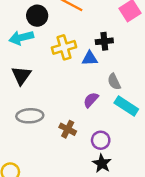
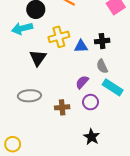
black cross: (104, 41) -> (102, 41), moved
black triangle: (21, 75) -> (38, 58), moved
brown cross: (68, 129) -> (62, 107), turned -32
purple circle: (101, 140) -> (91, 102), moved

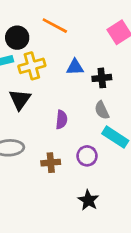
yellow cross: (59, 37) -> (32, 66), moved
blue triangle: (81, 46) -> (75, 67), moved
purple semicircle: (82, 82) -> (61, 120), moved, turned 144

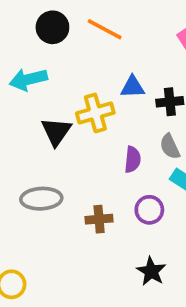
black circle: (17, 38) -> (52, 27), moved
yellow cross: (32, 66) -> (95, 113), moved
purple semicircle: (61, 120) -> (133, 160), moved

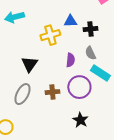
black triangle: (56, 132) -> (29, 64), moved
gray ellipse: (41, 199) -> (22, 94), moved, turned -60
purple circle: (149, 210) -> (79, 87), size x1.5

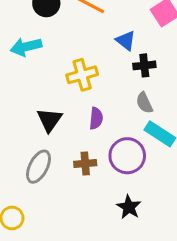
blue triangle: (70, 21) -> (126, 41), moved, turned 40
purple semicircle: (70, 60) -> (96, 118), moved

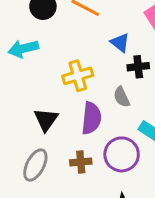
gray semicircle: (144, 103) -> (122, 97), moved
purple semicircle: (96, 118) -> (91, 118), size x1.5

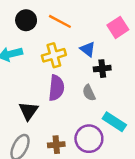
yellow cross: (78, 76) -> (54, 55), moved
purple semicircle: (91, 118) -> (56, 88), moved

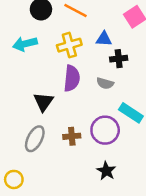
blue triangle: (88, 49) -> (104, 39), turned -35
gray semicircle: (89, 93) -> (105, 83), turned -49

